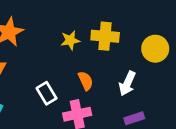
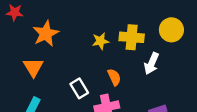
yellow circle: (155, 49) -> (171, 30), moved
white arrow: (127, 83) -> (152, 63), moved

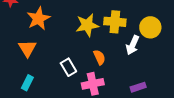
yellow circle: (171, 30) -> (150, 27), moved
yellow star: (100, 41) -> (87, 25), size x1.5

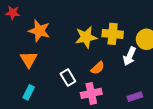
orange star: (39, 18) -> (39, 31), turned -30
orange semicircle: (99, 57) -> (98, 68), turned 72

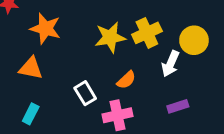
yellow cross: (113, 34) -> (147, 33), turned -30
orange triangle: (29, 59) -> (31, 68), turned -48
purple rectangle: (135, 97) -> (178, 106), moved

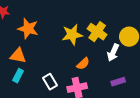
yellow cross: (147, 33) -> (97, 32), turned -30
white rectangle: (85, 93) -> (50, 82), moved
cyan rectangle: (31, 114) -> (18, 76), moved

